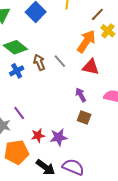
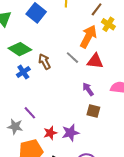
gray line: (60, 61) -> (72, 58), moved

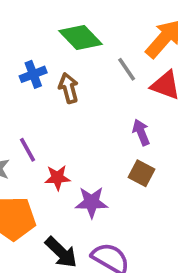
green diamond: (20, 49) -> (80, 38), moved
brown arrow: (45, 62) -> (69, 88), moved
red star: (50, 133) -> (57, 178), moved

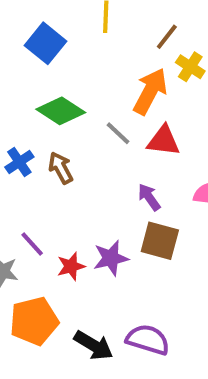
brown square: (142, 173) -> (160, 241), size x1.4
purple star: (92, 202) -> (111, 258), moved

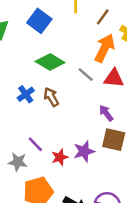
brown line: (167, 37) -> (103, 17), moved

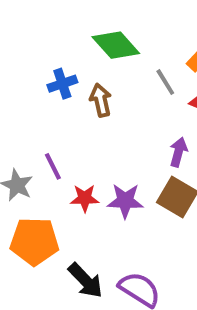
purple arrow: (106, 113) -> (178, 152), turned 35

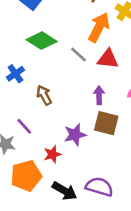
brown arrow: (101, 100) -> (44, 95), moved
red star: (85, 198) -> (52, 154), moved

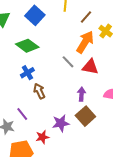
green diamond: (42, 41) -> (27, 46), moved
blue cross: (15, 74) -> (27, 73), moved
brown square: (106, 123) -> (85, 116), turned 30

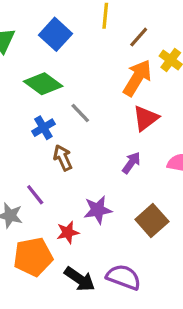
gray line: (68, 62) -> (80, 113), moved
red triangle: (90, 67) -> (146, 118), turned -48
purple arrow: (81, 94) -> (131, 163), turned 32
brown square: (85, 116) -> (152, 220), moved

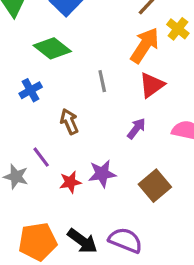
gray line: (80, 113) -> (102, 81), moved, turned 30
blue cross: (43, 128) -> (31, 90), moved
red star: (68, 232) -> (70, 182), moved
orange pentagon: (33, 257) -> (38, 242), moved

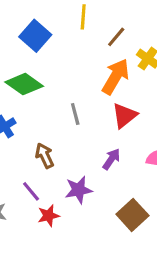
purple line: (41, 157) -> (31, 191), moved
purple star: (102, 174) -> (78, 190), moved

